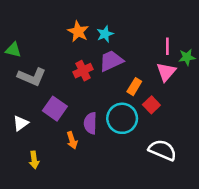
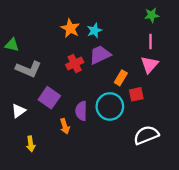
green star: (187, 57) -> (152, 15), moved
red square: (151, 105) -> (136, 94), turned 32
white semicircle: (162, 150) -> (146, 135), turned -45

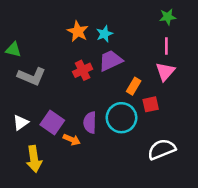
purple square: (49, 98) -> (52, 123), moved
orange arrow: (65, 126) -> (72, 140), turned -48
yellow arrow: (31, 144) -> (34, 159), size x1.5

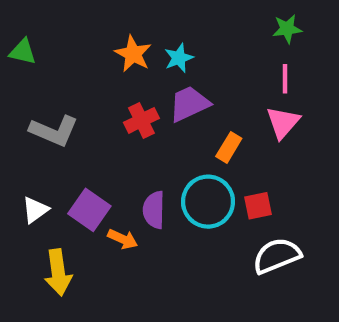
green triangle: (13, 50) -> (23, 52), moved
red square: (151, 104) -> (258, 206), moved

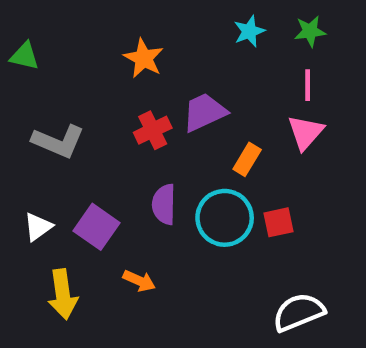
cyan star: (179, 58) -> (249, 31), moved
purple semicircle: (154, 210) -> (164, 204), moved
orange arrow: (123, 239) -> (139, 281), moved
white semicircle: (277, 256) -> (299, 312), moved

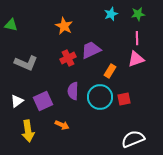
pink triangle: (305, 132) -> (136, 59), turned 30
purple square: (96, 227) -> (43, 101), turned 30

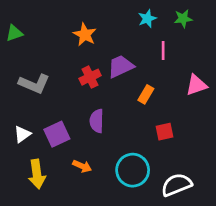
green triangle: (11, 25) -> (14, 33), turned -32
pink line: (137, 38) -> (163, 50), moved
pink triangle: (136, 59) -> (196, 85), moved
cyan circle: (100, 97) -> (133, 170), moved

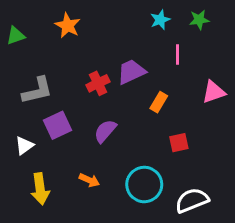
orange star: (85, 35) -> (68, 26), moved
gray L-shape: (34, 84) -> (37, 91), turned -36
purple semicircle: (97, 121) -> (105, 131), turned 40
purple square: (57, 134) -> (58, 125), moved

